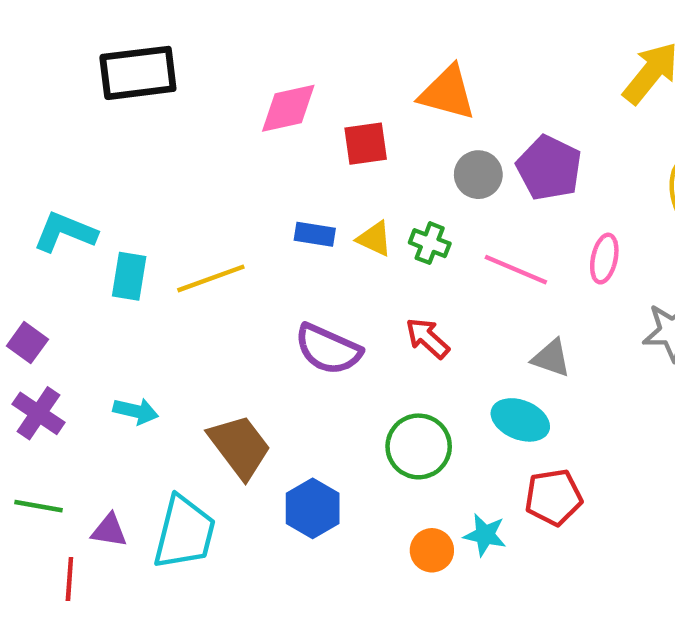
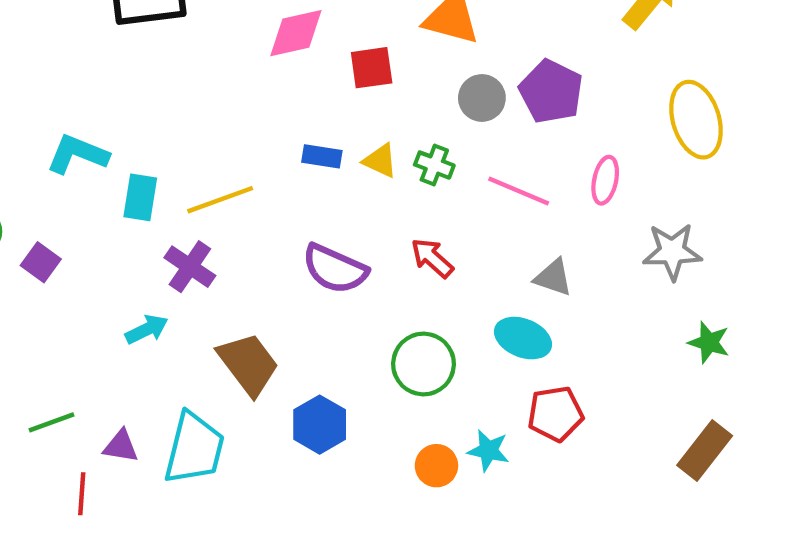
cyan arrow: (136, 411) -> (147, 329), turned -39
purple cross: (38, 413) -> (190, 267), moved
green line: (38, 506) -> (52, 422), turned -30

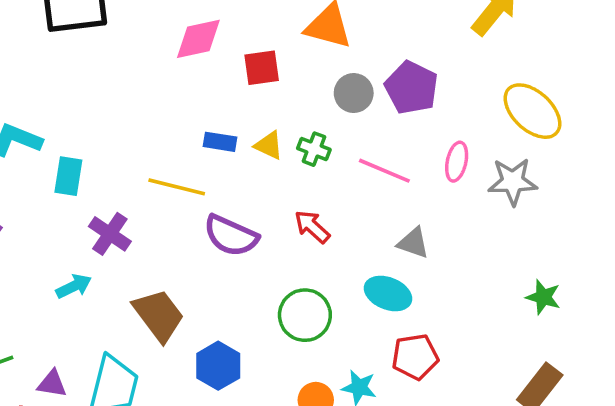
yellow ellipse: (696, 120) -> (532, 111), turned -30
yellow line: (220, 200) -> (177, 187), moved, turned 34
gray star: (672, 252) -> (513, 182), moved

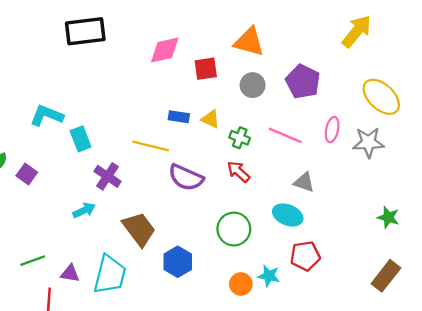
gray circle: (354, 93) -> (253, 85), moved
green cross: (314, 149) -> (240, 138), moved
cyan rectangle: (68, 176) -> (81, 139), turned -30

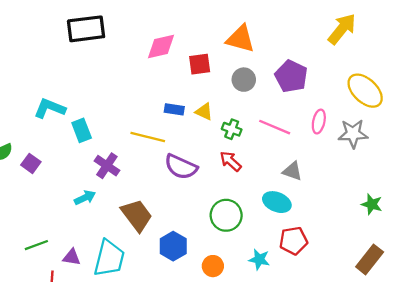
orange circle: (241, 284) -> (213, 266), moved

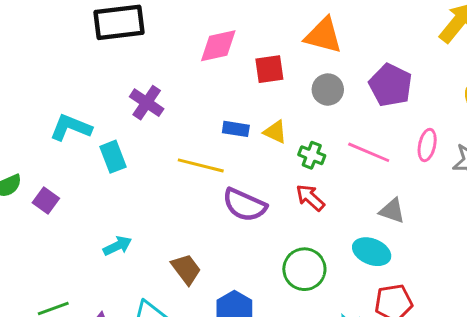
purple cross: (107, 166) -> (147, 103), moved
brown trapezoid: (137, 215) -> (186, 269), size x0.7

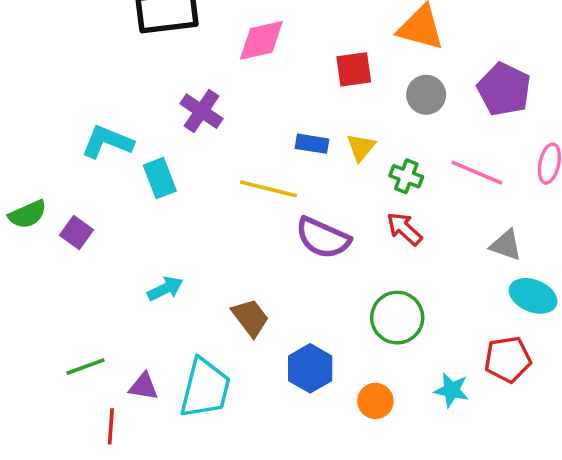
pink diamond: (218, 46) -> (261, 40), moved
yellow triangle: (275, 132) -> (361, 147), turned 45
cyan ellipse: (372, 252) -> (533, 296), moved

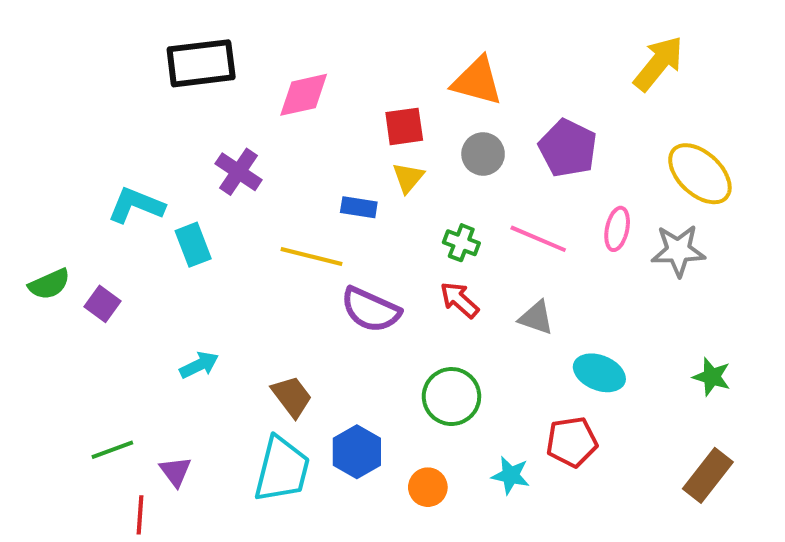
yellow triangle: (361, 147) -> (408, 178), moved
gray triangle: (506, 245) -> (536, 318), moved
purple triangle: (144, 386) -> (175, 471), turned 44
cyan trapezoid: (205, 388) -> (282, 469), moved

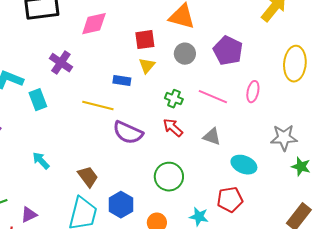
yellow ellipse: (700, 174) -> (295, 64), turned 52
gray star: (678, 251) -> (284, 138), moved
cyan arrow: (199, 365) -> (41, 161), turned -108
purple triangle: (175, 471) -> (29, 215), turned 42

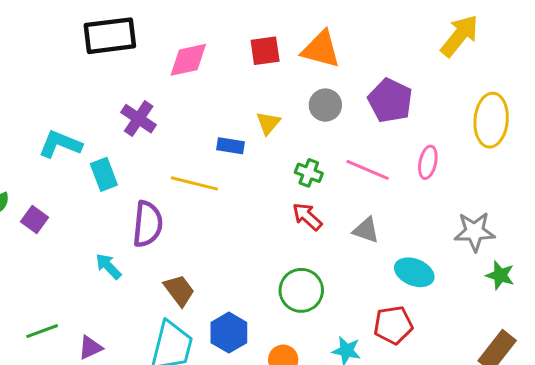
red square: (145, 40) -> (265, 51), moved
purple semicircle: (128, 133) -> (148, 224), moved, turned -108

